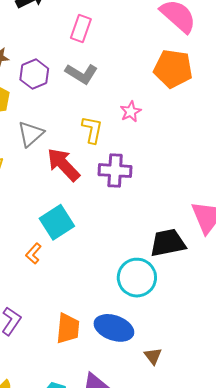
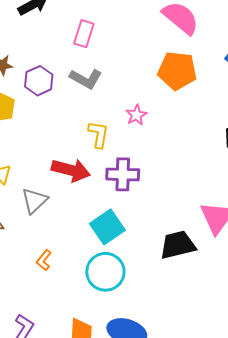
gray triangle: (31, 134) -> (34, 201), moved
red arrow: (63, 165) -> (71, 170), turned 150
cyan square: (57, 222) -> (107, 227), moved
cyan circle: (137, 278) -> (105, 272), moved

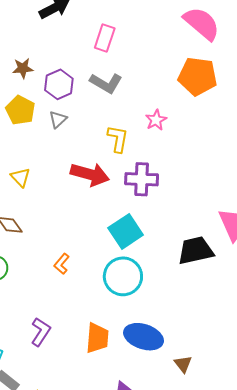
gray triangle: (34, 201) -> (58, 119), moved, size x0.7

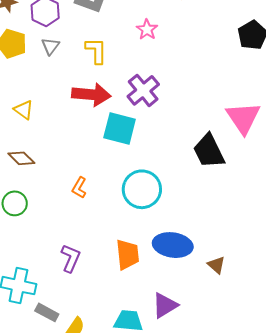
yellow L-shape: (118, 139) -> (96, 51), moved
purple cross: (142, 179) -> (143, 90), turned -32
cyan square: (126, 231) -> (120, 128), moved, turned -32
black trapezoid: (196, 251) -> (209, 151), turned -93

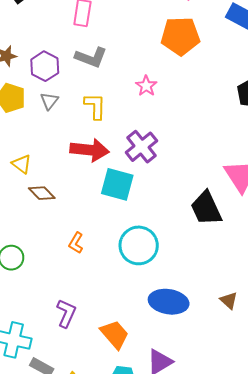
brown diamond: (21, 158) -> (42, 193), moved
orange trapezoid: (128, 254) -> (115, 334), moved, turned -36
brown triangle: (216, 265) -> (229, 300), moved

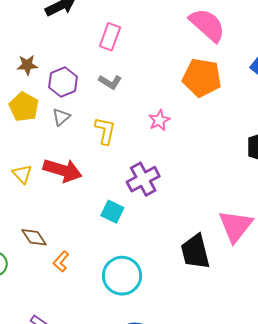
gray L-shape: (91, 57) -> (110, 82), size x0.7
red arrow: (90, 150) -> (63, 170), moved
cyan square: (117, 184) -> (112, 212), size x0.7
brown diamond: (42, 193) -> (34, 237), moved

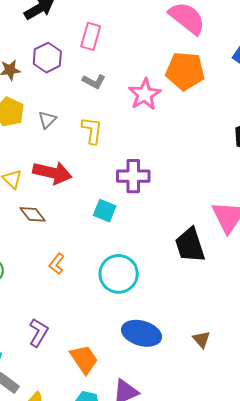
purple hexagon: (63, 82) -> (47, 58), moved
pink star: (159, 120) -> (145, 94), moved, size x1.5
purple cross: (143, 179) -> (133, 176), turned 32
brown diamond: (34, 237) -> (33, 214), moved

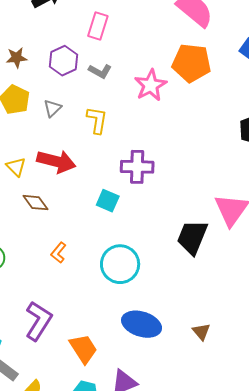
purple hexagon: (47, 58) -> (64, 61), moved
black trapezoid: (190, 245) -> (192, 237), turned 39
purple L-shape: (39, 332) -> (39, 321), size x1.4

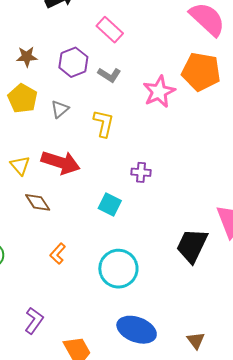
pink rectangle: (98, 26) -> (110, 30), turned -68
purple cross: (137, 167) -> (141, 172), size x0.6
purple L-shape: (39, 321) -> (34, 321), size x0.7

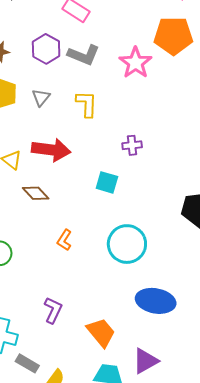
gray L-shape: (109, 75) -> (84, 55), size x1.4

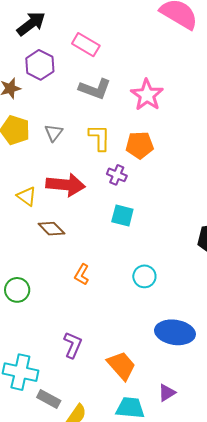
orange pentagon: (173, 36) -> (140, 145), moved, size x0.7
purple hexagon: (46, 49) -> (40, 65), moved
purple cross: (132, 145) -> (117, 175), moved, turned 30
cyan circle: (127, 244) -> (144, 276), size x0.6
purple triangle: (145, 361) -> (167, 393), size x0.7

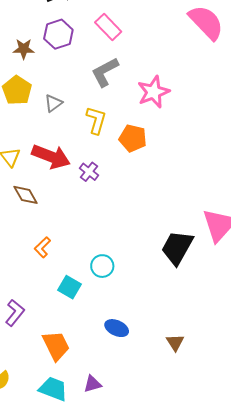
gray L-shape: (95, 89) -> (105, 72), turned 116
purple cross: (117, 175) -> (89, 172), moved
cyan square: (122, 216) -> (70, 287), moved
blue ellipse: (175, 332) -> (117, 328), size x0.6

